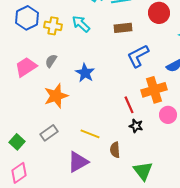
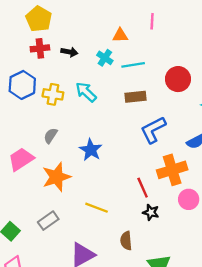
pink trapezoid: (26, 67) -> (21, 159), moved
yellow line: (90, 134) -> (97, 208), moved

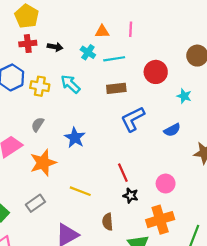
pink line: (152, 21) -> (131, 29), moved
orange cross: (172, 170) -> (160, 220), moved

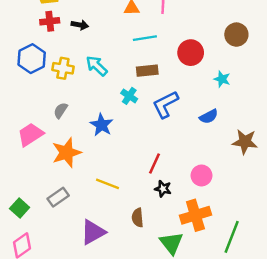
cyan cross: (88, 52) -> (129, 96), moved
red line: (123, 173) -> (154, 163), turned 48

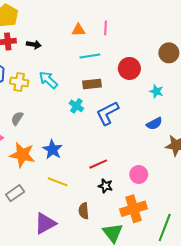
blue semicircle: (209, 116) -> (154, 124), moved
blue star: (101, 125) -> (52, 150), moved
orange star: (67, 153) -> (22, 155), turned 30
red line: (154, 163) -> (98, 164), turned 42

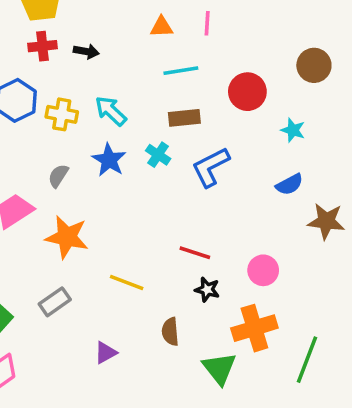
blue star: (52, 150) -> (109, 160), moved
red line: (98, 164) -> (195, 253), turned 42
purple triangle: (45, 223) -> (106, 353), size x0.6

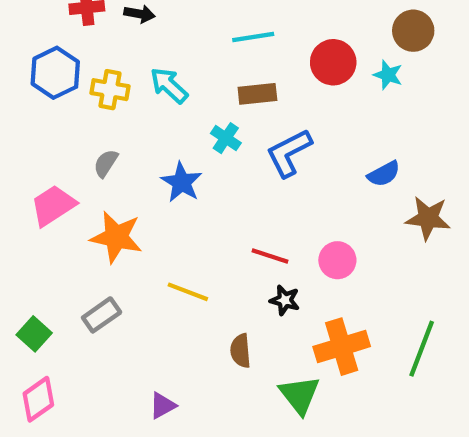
cyan star: (293, 130) -> (388, 75), moved
blue star: (109, 160) -> (182, 182), moved
pink circle: (263, 270) -> (337, 260), moved
purple triangle: (106, 353) -> (163, 405), moved
green line: (307, 360) -> (422, 349), moved

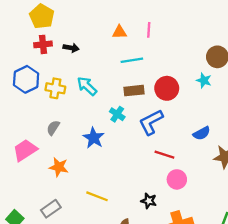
red circle: (333, 62) -> (167, 88), moved
orange star: (116, 237) -> (59, 167), size x0.7
red line: (270, 256) -> (164, 155), moved

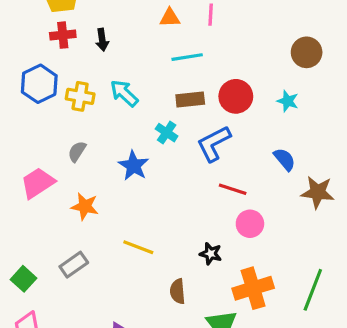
black arrow: (71, 48) -> (102, 40), turned 72
cyan star: (204, 80) -> (288, 101), moved
blue semicircle: (202, 133) -> (285, 159), turned -102

